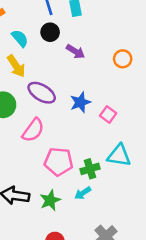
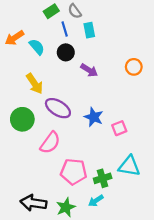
cyan semicircle: (20, 38) -> (37, 47), moved
orange circle: (123, 59) -> (134, 67), moved
blue star: (80, 102) -> (94, 117), turned -30
pink square: (108, 114) -> (119, 128), turned 32

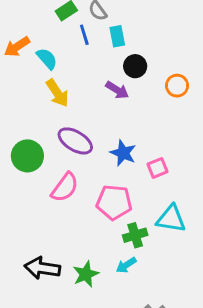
black circle: (66, 52) -> (135, 66), moved
yellow arrow: (35, 84) -> (57, 93), moved
pink pentagon: (74, 172) -> (114, 202), moved

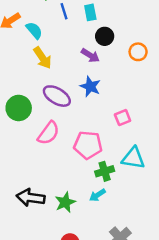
blue star: (123, 153) -> (90, 86), moved

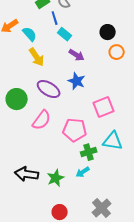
cyan rectangle: (90, 12) -> (65, 34), moved, turned -40
black circle: (105, 36) -> (108, 32), moved
pink square: (123, 118) -> (104, 107), size x1.5

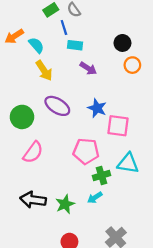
cyan rectangle: (65, 34) -> (75, 45), turned -32
blue star: (77, 81) -> (97, 108), moved
pink square: (104, 107) -> (118, 126), turned 30
pink semicircle: (42, 120) -> (33, 152), moved

